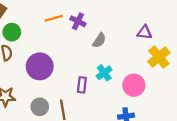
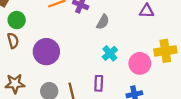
yellow cross: (159, 57) -> (165, 51), moved, turned 35
purple rectangle: (82, 85) -> (99, 83), moved

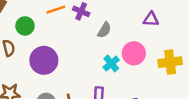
green circle: (17, 20) -> (25, 26), moved
pink circle: (140, 63) -> (134, 53), moved

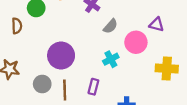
pink circle: (134, 53) -> (136, 42), moved
purple circle: (44, 60) -> (61, 55), moved

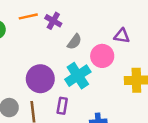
purple circle: (61, 55) -> (40, 79), moved
cyan cross: (111, 59) -> (78, 76), size x1.5

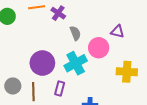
gray semicircle: (74, 42) -> (75, 33), turned -64

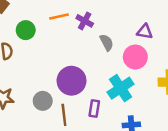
purple triangle: (117, 32) -> (145, 32), moved
cyan cross: (76, 63) -> (121, 88), moved
gray circle: (13, 86) -> (43, 101), moved

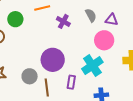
purple cross: (85, 21) -> (63, 21), moved
gray semicircle: (107, 42) -> (91, 15), moved

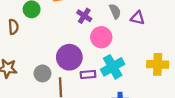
pink circle: (104, 40) -> (101, 37), moved
purple rectangle: (71, 82) -> (88, 74), moved, turned 72

